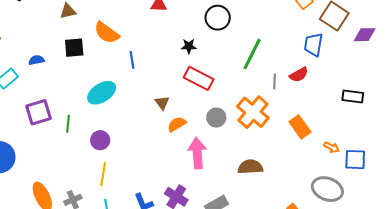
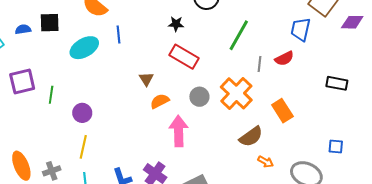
black square: (74, 48) -> (50, 23), moved
cyan ellipse: (102, 93) -> (84, 48), moved
orange arrow: (332, 147) -> (266, 162), moved
blue square: (355, 160) -> (336, 146), size x0.7
brown semicircle: (250, 167) -> (251, 137), moved, turned 145

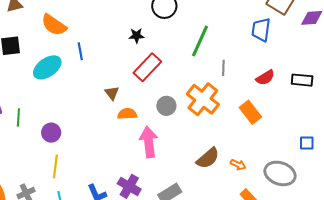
red rectangle: (184, 57) -> (147, 67), turned -72
red semicircle: (284, 58) -> (265, 78), moved
orange semicircle: (160, 101) -> (127, 114), turned 30
brown semicircle: (251, 137) -> (208, 158), moved

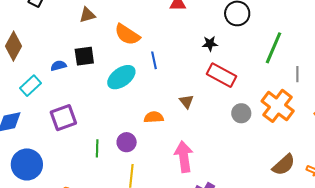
red rectangle: (147, 67) -> (221, 75), turned 76
orange semicircle: (127, 114) -> (154, 117), moved
green line: (18, 117) -> (97, 148), moved
pink arrow: (149, 142) -> (184, 157), moved

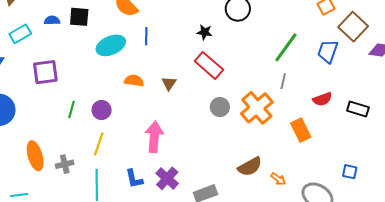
green line: (274, 48) -> (286, 47), moved
orange semicircle: (154, 117) -> (134, 81), moved

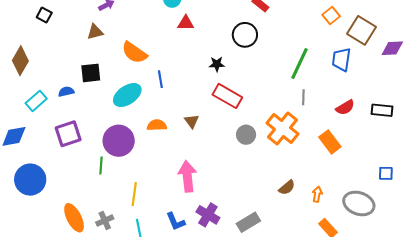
blue semicircle: (52, 20) -> (66, 92), moved
purple circle: (102, 110) -> (119, 141), moved, size x1.6
brown semicircle: (250, 167) -> (287, 187), size x0.7
orange arrow: (278, 179) -> (317, 194), turned -105

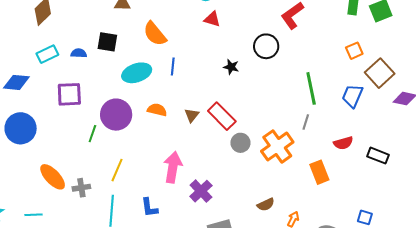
green line: (300, 63) -> (311, 88), turned -52
red rectangle: (227, 96) -> (222, 116), moved
purple cross: (208, 215) -> (201, 191), moved
orange ellipse: (74, 218) -> (53, 177), turned -32

